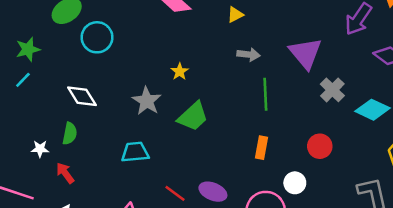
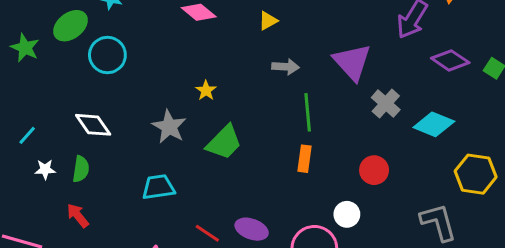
green star: (28, 49) -> (25, 48), moved, turned -30
cyan line: (23, 80) -> (27, 135), moved
orange rectangle: (262, 148) -> (305, 159), moved
white star: (40, 149) -> (45, 169), moved

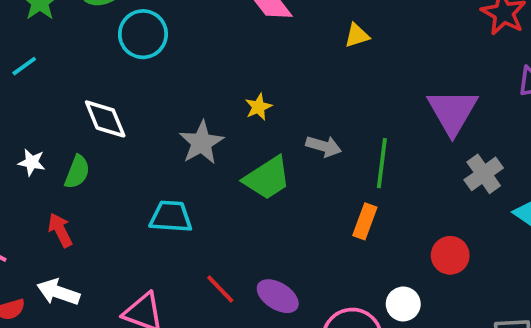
gray arrow: (286, 67) -> (324, 146), moved
cyan line: (27, 135) -> (24, 66), moved

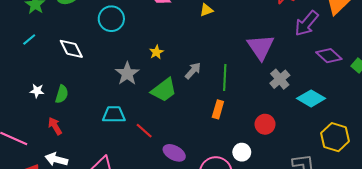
cyan circle: (143, 34) -> (111, 19), moved
white diamond: (105, 119) -> (71, 49), moved
gray arrow: (324, 146) -> (193, 71), turned -60
red line: (220, 289) -> (144, 131), moved

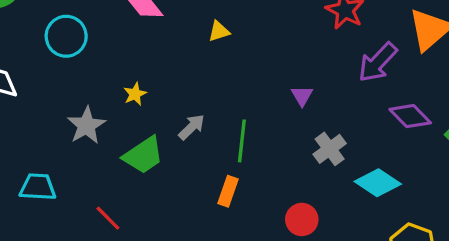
purple triangle: (261, 47) -> (302, 96), size x0.5
cyan trapezoid: (114, 114) -> (38, 187), moved

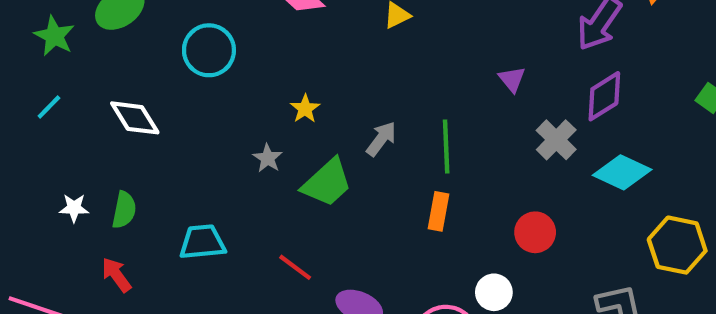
purple diamond: (410, 116) -> (604, 96), moved, turned -69
gray star: (86, 125) -> (268, 158), moved, size x0.6

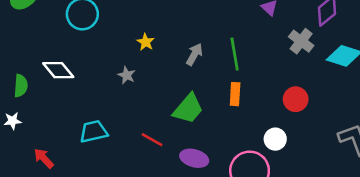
white diamond: (135, 118) -> (58, 70), moved
green trapezoid: (327, 183) -> (188, 109), moved
green semicircle: (124, 210) -> (21, 86), moved

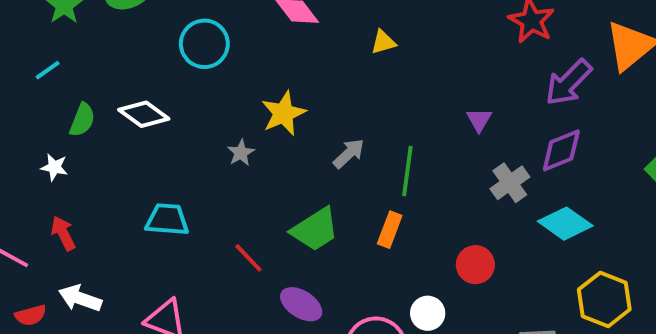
yellow star: (146, 42) -> (283, 113), size x1.6
white diamond: (58, 70) -> (144, 114), turned -32
red arrow: (44, 158) -> (63, 233), moved

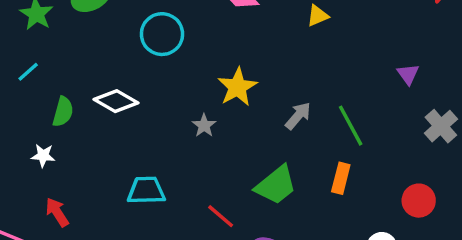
green line: (407, 171) -> (351, 126), turned -30

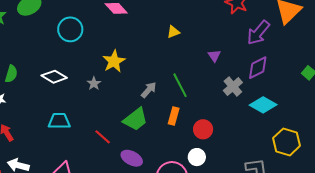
yellow triangle: (318, 16) -> (173, 32), moved
white diamond: (116, 101) -> (54, 77), moved
gray arrow: (298, 116) -> (149, 90), moved
red circle: (419, 201) -> (203, 129), moved

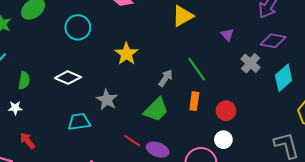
yellow triangle: (173, 32) -> (183, 16), size x1.6
purple diamond: (258, 68) -> (273, 41), turned 45
gray star: (94, 83) -> (107, 100), moved, size x1.5
cyan diamond: (263, 105) -> (284, 78), turned -64
red line: (103, 137) -> (132, 141), moved

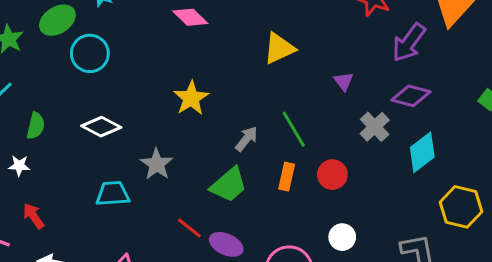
cyan circle: (78, 27) -> (90, 53), moved
red circle: (226, 111) -> (332, 175), moved
white circle: (223, 140) -> (342, 237), moved

